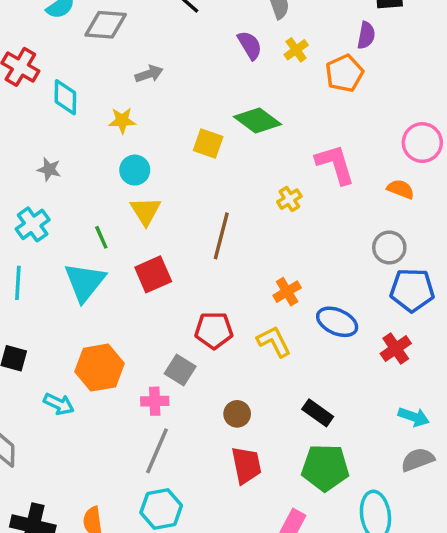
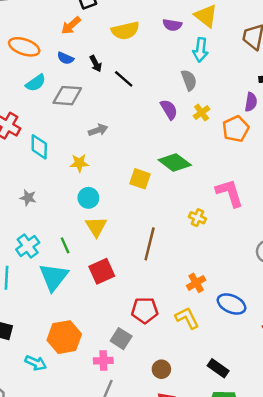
yellow cross: (289, 199) -> (197, 218), turned -35
cyan cross: (33, 224) -> (28, 246), moved

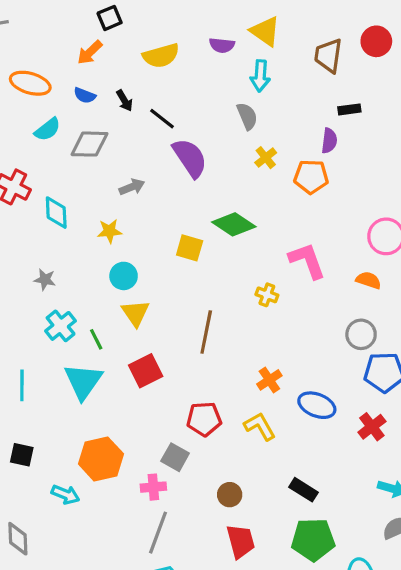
purple semicircle: (169, 110) -> (190, 158), moved, size x1.5
orange pentagon: (236, 129) -> (311, 177), turned 30
cyan cross: (28, 246) -> (61, 326), moved

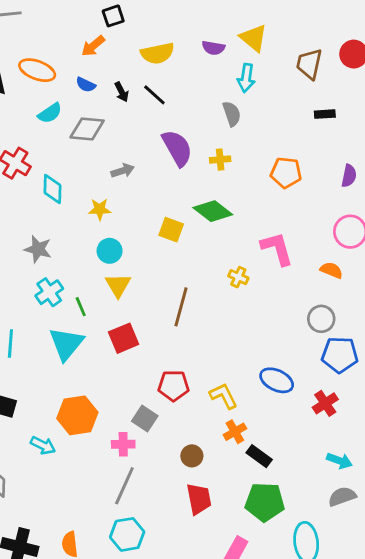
black line: (162, 119) -> (154, 95), moved
purple semicircle: (329, 141) -> (349, 176), moved
yellow cross: (266, 158) -> (220, 160), moved, turned 30
gray star: (45, 280) -> (38, 249), size x1.4
orange cross: (269, 380) -> (235, 432), moved

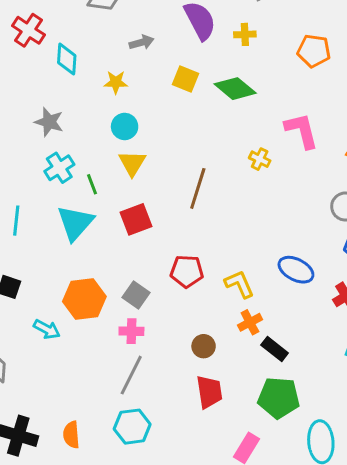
yellow square: (171, 230) -> (186, 79), moved
gray square: (145, 418) -> (136, 295), moved

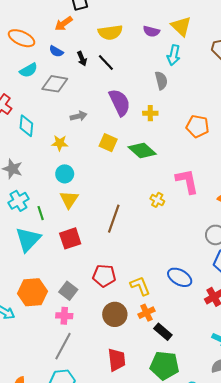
brown circle: (204, 346) -> (115, 314), moved, size x1.5

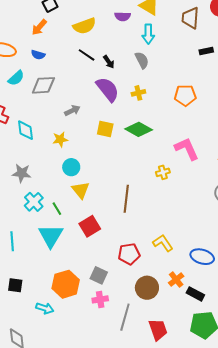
black arrow: (82, 59) -> (109, 62), moved
yellow cross: (157, 200) -> (163, 172), turned -32
blue ellipse: (180, 277) -> (202, 257), moved
yellow L-shape: (140, 286) -> (163, 243), moved
gray line: (63, 346) -> (125, 317), moved

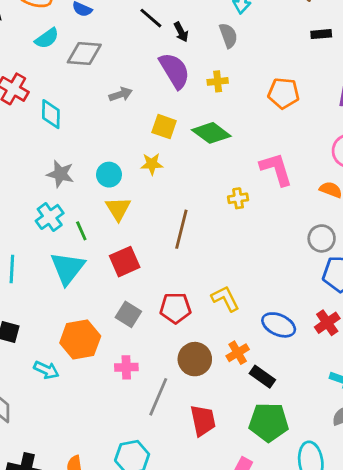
yellow star: (60, 139) -> (152, 164), moved
gray star: (22, 173) -> (60, 174), moved
gray square: (99, 275) -> (128, 314), moved

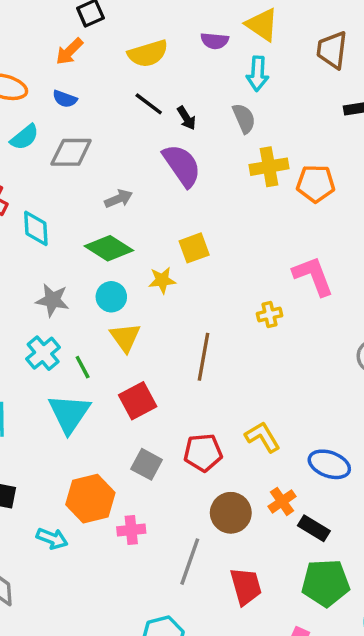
yellow cross: (218, 81) -> (269, 167), moved, size x1.5
yellow square: (164, 127) -> (194, 248), moved, turned -35
green diamond: (211, 133) -> (109, 248), moved
pink cross: (126, 367) -> (131, 530), moved

